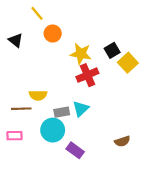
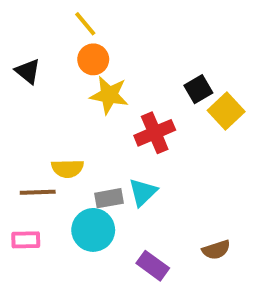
yellow line: (37, 13) -> (85, 24), moved
yellow star: (81, 54) -> (109, 95), moved
purple rectangle: (75, 150) -> (153, 266), moved

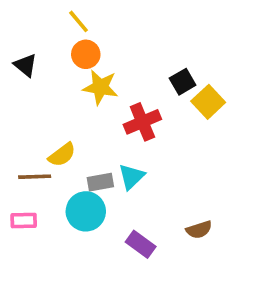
yellow semicircle: (67, 168) -> (62, 155), turned -36

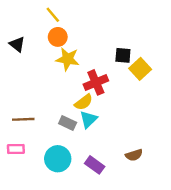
black square: (183, 82) -> (123, 55), turned 35
yellow semicircle: (62, 155) -> (84, 102), moved
gray rectangle: (100, 182) -> (68, 123), turned 35
cyan circle: (86, 211) -> (58, 159), moved

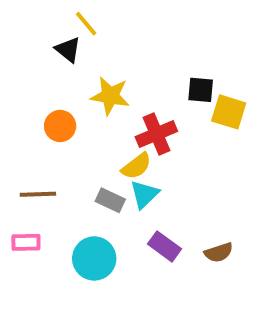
orange circle: (58, 37) -> (60, 126), moved
black triangle: (17, 44) -> (68, 50), moved
yellow square: (140, 69) -> (229, 112), turned -30
purple rectangle: (95, 165) -> (164, 246), moved

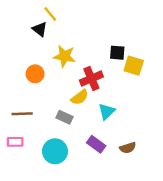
cyan triangle: (144, 194) -> (107, 111), moved

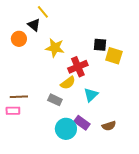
orange circle: (35, 74) -> (19, 39), moved
pink rectangle: (15, 142) -> (13, 111), moved
cyan circle: (55, 151) -> (66, 129), moved

